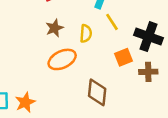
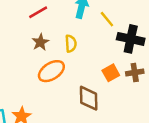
yellow line: (112, 22) -> (107, 19), moved
orange square: (124, 57) -> (111, 73), moved

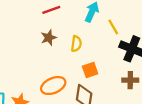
orange ellipse: (51, 71) -> (53, 86), moved
orange square: (111, 73) -> (90, 70), moved

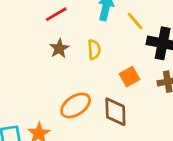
orange square: (90, 70) -> (129, 77), moved

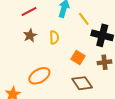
orange square: (129, 77) -> (78, 57), turned -32
brown diamond: (115, 112) -> (82, 83), moved, turned -35

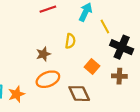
brown star: (30, 35) -> (43, 54), moved
brown diamond: (82, 83) -> (79, 94), moved

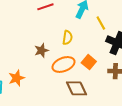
orange ellipse: (48, 79) -> (64, 64), moved
orange star: (17, 94) -> (17, 78), moved

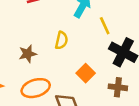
orange ellipse: (64, 64) -> (36, 88), moved

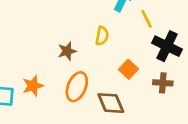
orange ellipse: (36, 88) -> (77, 87), turned -48

